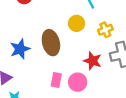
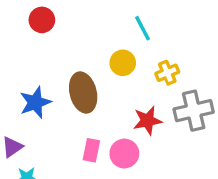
red star: (93, 61) -> (147, 121), turned -30

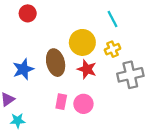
cyan line: (143, 28) -> (113, 19), moved
yellow circle: (123, 63) -> (82, 42), size x1.5
red star: (147, 121) -> (87, 69), moved, turned 30

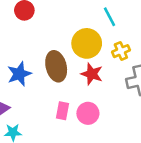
cyan line: (113, 19) -> (110, 17), moved

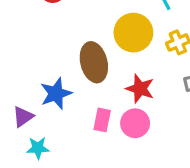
blue star: (19, 74) -> (56, 94), moved
red star: (92, 74) -> (140, 89), moved

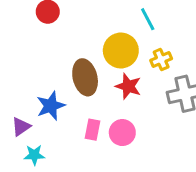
red star: (140, 89) -> (128, 86), moved

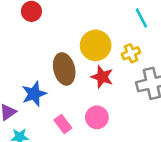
cyan line: (148, 19) -> (141, 18), moved
pink rectangle: (92, 130) -> (63, 124), moved, turned -48

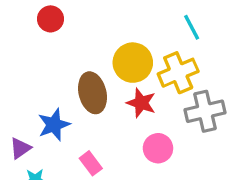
yellow cross: (131, 53) -> (178, 73), size x1.6
pink circle: (97, 117) -> (158, 148), moved

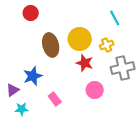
yellow cross: (178, 73) -> (107, 45), size x0.6
brown ellipse: (92, 93) -> (51, 45), moved

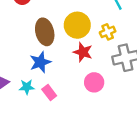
blue star: (33, 76) -> (40, 62), moved
cyan star: (22, 109) -> (27, 87), moved

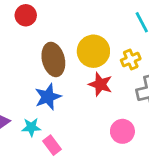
pink circle: (94, 82) -> (122, 131), moved
pink rectangle: (49, 93) -> (52, 145), moved

